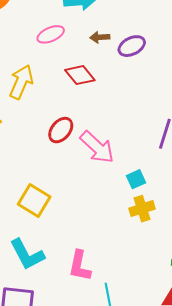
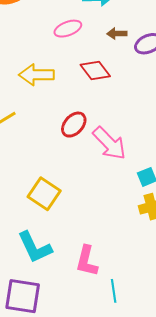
yellow arrow: (21, 82) -> (36, 75), turned -116

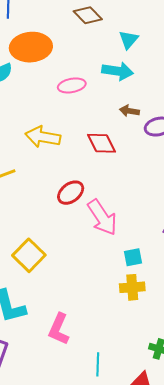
pink ellipse: (68, 29) -> (72, 85), moved
cyan line: (114, 291) -> (98, 364), moved

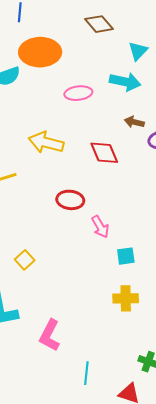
red ellipse: (71, 193) -> (70, 200), turned 40
pink arrow: (102, 217) -> (100, 227), size x0.6
yellow square: (29, 255) -> (25, 260), size x0.6
cyan square: (133, 257) -> (126, 256), moved

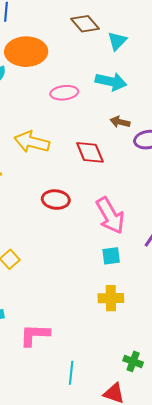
cyan triangle: (138, 51) -> (117, 41), moved
pink arrow: (100, 227) -> (110, 215), moved, size x1.6
pink L-shape: (50, 335) -> (35, 335), turned 64

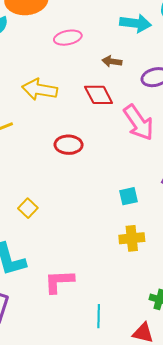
cyan arrow: (111, 82) -> (135, 23), moved
brown arrow: (120, 122) -> (112, 61), moved
pink arrow: (110, 215) -> (138, 122), moved

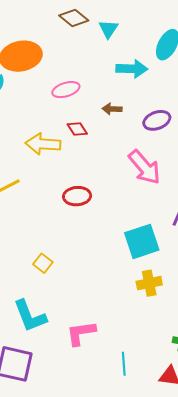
red diamond: (99, 95) -> (77, 129), moved, size x0.7
cyan square: (129, 196) -> (142, 241), size x1.8

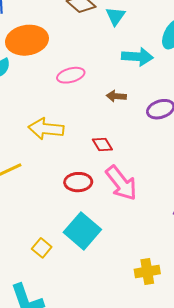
red diamond: (77, 129) -> (102, 144), moved
pink arrow: (144, 167) -> (121, 183), moved
cyan square: (142, 241) -> (82, 231), moved, turned -33

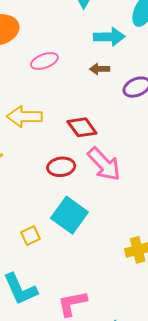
brown arrow: (116, 96) -> (100, 69), moved
red diamond: (102, 144) -> (82, 127), size x1.4
yellow square: (42, 248) -> (30, 236), turned 30

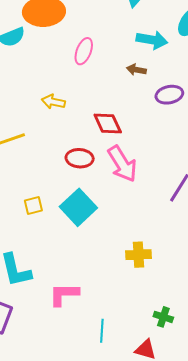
pink ellipse: (44, 61) -> (84, 51), turned -60
yellow arrow: (24, 117) -> (53, 102), size x0.7
yellow square: (30, 236) -> (33, 205), moved

